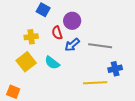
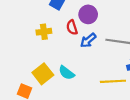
yellow square: (26, 62) -> (43, 74), moved
cyan semicircle: (52, 63) -> (67, 73), moved

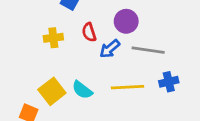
purple circle: (88, 14) -> (126, 21), moved
yellow line: (113, 81) -> (128, 87), moved

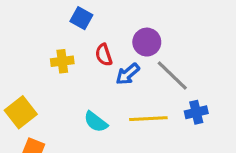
gray line: (148, 50) -> (172, 76), turned 36
yellow square: (52, 91) -> (21, 112), moved

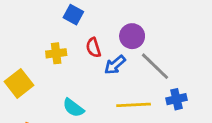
yellow square: (21, 112) -> (19, 83), moved
cyan semicircle: (96, 122) -> (73, 108), moved

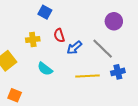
purple circle: (132, 36) -> (114, 21), moved
cyan semicircle: (73, 108) -> (45, 69), moved

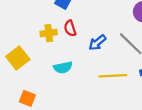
red semicircle: (59, 35) -> (70, 28), moved
cyan semicircle: (45, 69) -> (63, 67), turned -49

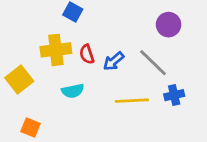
red semicircle: (70, 28) -> (87, 54), moved
yellow cross: (49, 33) -> (56, 50), size x1.5

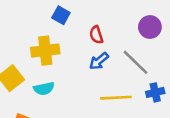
red semicircle: (87, 54) -> (96, 35), moved
cyan semicircle: (73, 91) -> (44, 89), moved

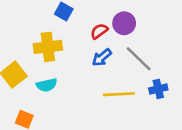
purple circle: (150, 27) -> (124, 23), moved
red semicircle: (96, 35) -> (99, 31), turned 72

